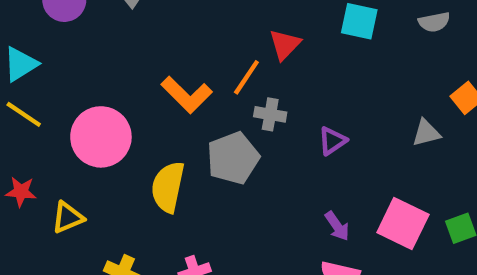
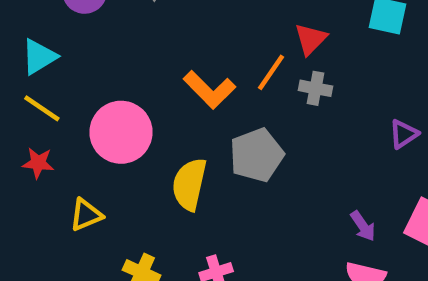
gray cross: (270, 114) -> (316, 88), moved
purple triangle: (332, 141) -> (404, 134), moved
red star: (21, 192) -> (38, 163), moved

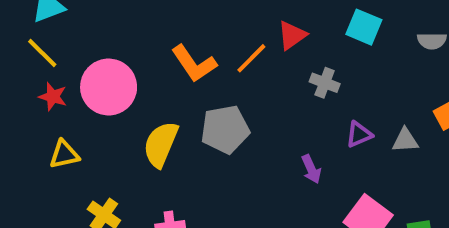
gray cross: (316, 88) -> (325, 83), moved
red star: (38, 163) -> (53, 97), moved
purple arrow: (363, 226) -> (311, 169), moved

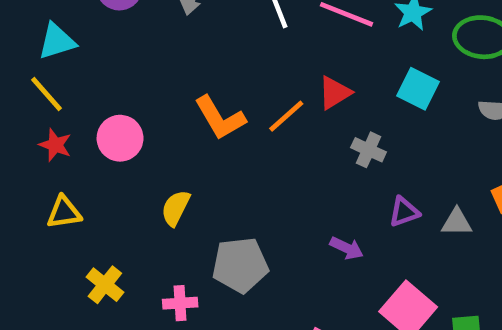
pink circle: (109, 87) -> (120, 138), size x0.7
gray pentagon: (225, 129) -> (240, 265), moved
yellow semicircle: (161, 144) -> (176, 208), size x0.7
purple arrow: (311, 169) -> (347, 248), turned -44

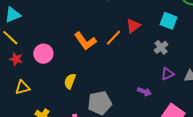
gray cross: (369, 150) -> (161, 47), moved, turned 32

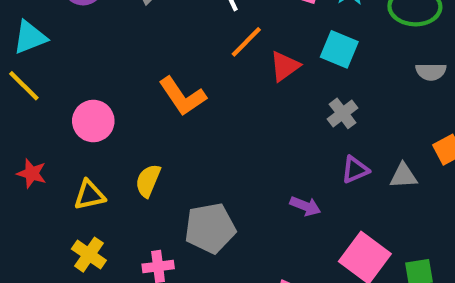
cyan square: (169, 21) -> (339, 49), moved
orange line: (113, 38) -> (246, 42), moved
red star: (16, 59) -> (32, 173), moved
yellow triangle: (22, 87) -> (89, 195), moved

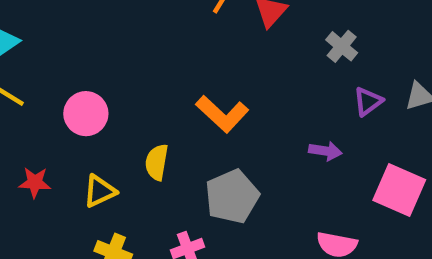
orange L-shape: (182, 96) -> (222, 114), moved

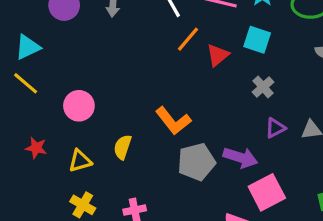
purple arrow: (325, 151) -> (240, 157), size x1.5
pink square: (399, 190) -> (267, 192), moved, turned 30
gray pentagon: (232, 197) -> (196, 162), moved

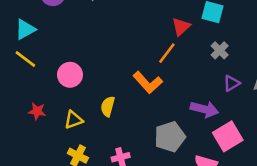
orange line: (188, 39) -> (167, 53), moved
gray pentagon: (196, 162) -> (170, 137), moved

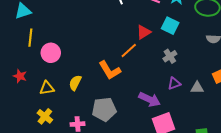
yellow line: (25, 59) -> (30, 38), moved, turned 48
gray pentagon: (170, 137) -> (104, 109), moved

